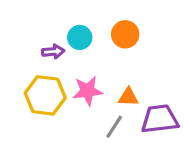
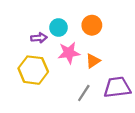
pink star: (88, 91) -> (69, 53), moved
orange triangle: (128, 97) -> (93, 61), moved, turned -35

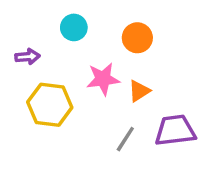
cyan circle: (58, 27) -> (74, 27), moved
purple arrow: (39, 38) -> (27, 57), moved

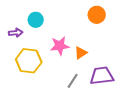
cyan circle: (74, 27) -> (36, 20), moved
orange circle: (137, 38) -> (97, 15), moved

